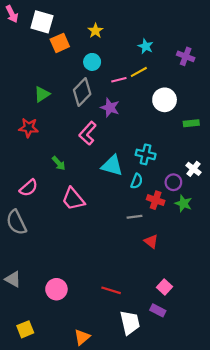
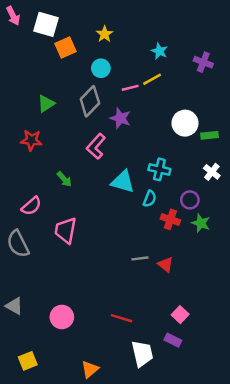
white circle: (165, 100) -> (185, 123), moved
white cross: (193, 169) -> (212, 172), moved
pink trapezoid: (73, 199) -> (66, 230), moved, turned 50
gray line: (134, 217) -> (140, 258), moved

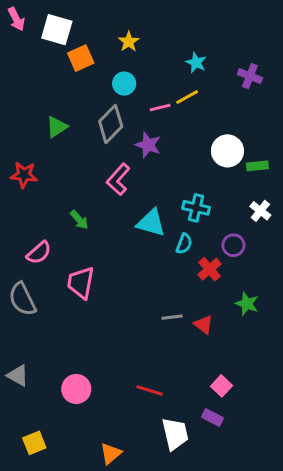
red star: (31, 140) -> (24, 175), moved
red cross: (170, 219) -> (210, 269), turned 30
green star: (201, 223) -> (247, 304), moved

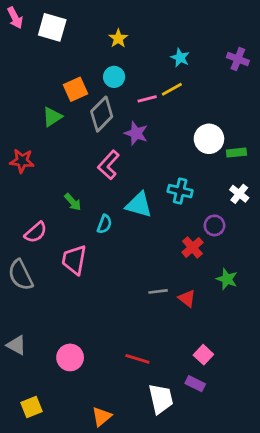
orange square: (81, 58) -> (76, 89), moved
purple cross: (250, 76) -> (238, 59), moved
cyan semicircle: (184, 244) -> (104, 224), moved

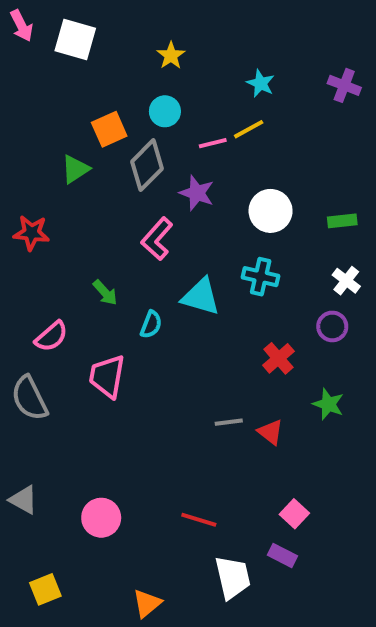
white circle: (209, 139) -> (271, 211), moved
purple circle: (214, 225) -> (332, 326), moved

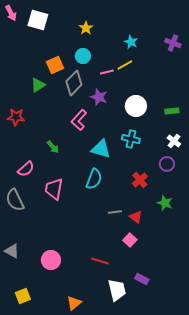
cyan semicircle: (151, 324) -> (94, 179), moved, size x1.5
pink square: (294, 514) -> (130, 240), moved

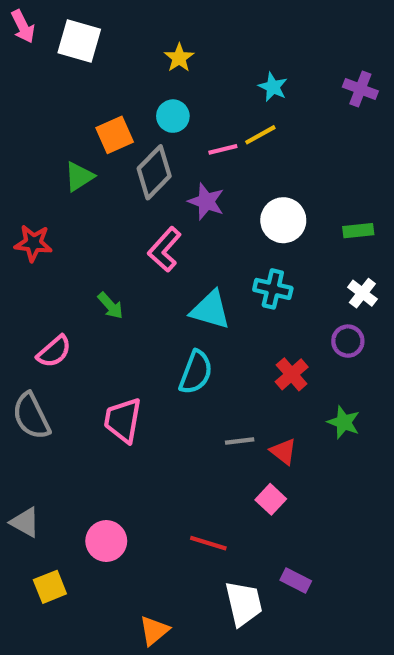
pink trapezoid: (54, 189) -> (123, 420), moved
yellow square: (23, 296) -> (50, 587), moved

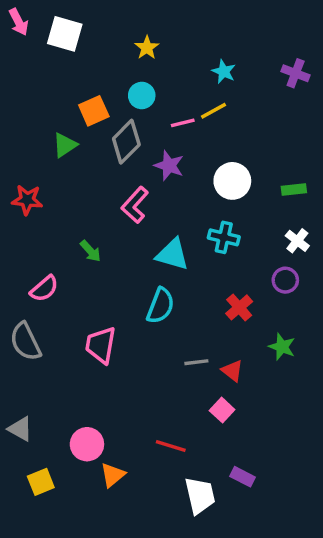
orange triangle: (154, 631) -> (113, 475), moved

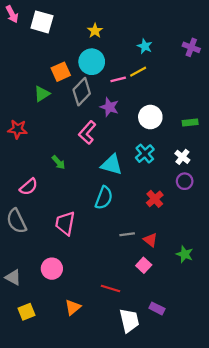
cyan circle: (142, 95) -> (92, 62), size x1.5
cyan cross: (224, 237) -> (145, 154), turned 36
white cross: (297, 241) -> (182, 157), moved
green star: (282, 347) -> (185, 254), moved
pink circle: (87, 444) -> (52, 269), moved

